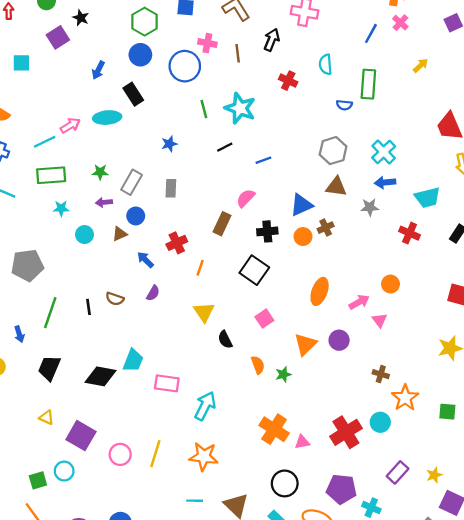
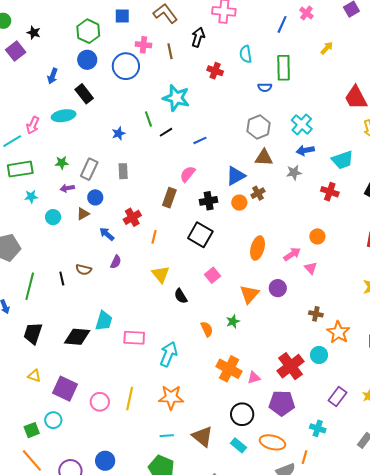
green line: (204, 109) -> (148, 119), moved
pink arrow: (70, 125) -> (33, 125), turned 150
orange semicircle: (258, 365) -> (207, 329), moved
purple pentagon: (342, 489) -> (282, 403), moved

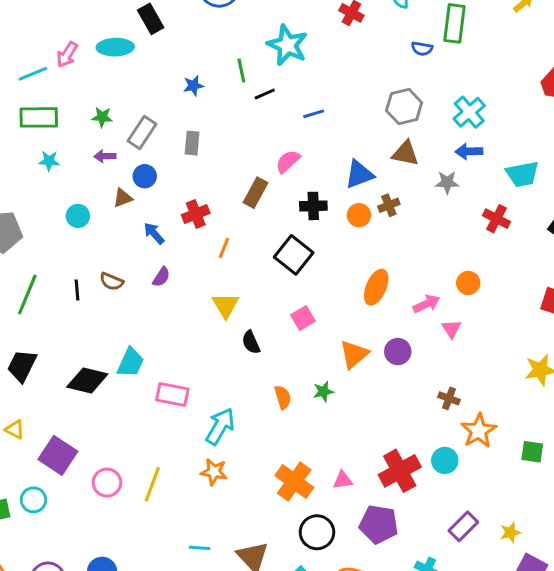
cyan circle: (53, 217) -> (78, 216), moved
orange cross: (229, 369) -> (294, 482), moved
orange star: (171, 397) -> (214, 472), moved, size x0.7

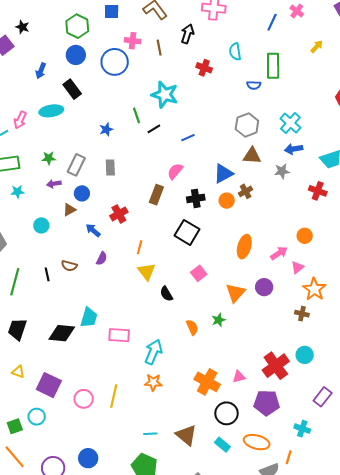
orange line: (224, 248) -> (140, 247), moved
pink triangle: (451, 329) -> (298, 267), turned 32
orange star: (479, 431) -> (314, 289), moved

